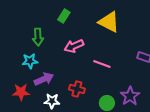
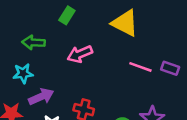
green arrow: (38, 37) -> (33, 42), turned 96
pink line: (102, 64) -> (140, 67), moved

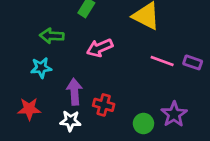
purple arrow: (41, 97) -> (74, 92), moved, turned -70

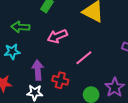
pink line: (162, 61) -> (84, 58), moved, turned -60

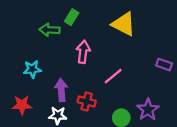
green arrow: (20, 27) -> (50, 30), moved
pink arrow: (57, 36) -> (83, 52), turned 120

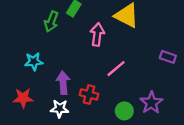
green arrow: (50, 30) -> (51, 21), turned -72
pink arrow: (83, 52) -> (97, 34), moved

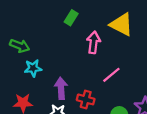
green arrow: (51, 21) -> (20, 46), moved, turned -90

